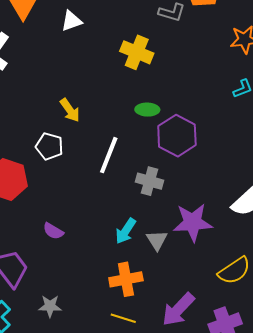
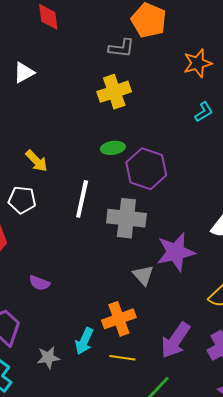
yellow cross: (137, 52) -> (114, 92), moved, turned -32
gray cross: (149, 181) -> (126, 218), size x1.4
cyan arrow: (126, 231) -> (84, 341), moved

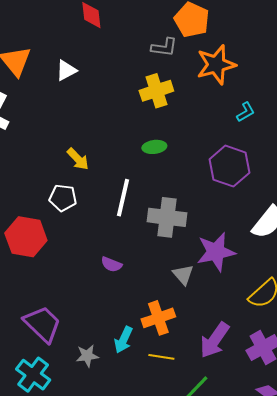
orange star: (198, 63) -> (216, 65), moved, size x1.4
purple hexagon: (146, 169) -> (229, 166), moved
purple semicircle: (39, 283) -> (111, 264), moved

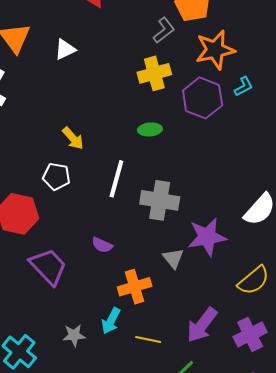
gray L-shape: (164, 47) -> (164, 30), turned -48
cyan L-shape: (246, 112) -> (243, 87), moved
purple hexagon: (229, 166) -> (203, 98), moved
orange cross: (158, 318) -> (135, 287), moved
purple trapezoid: (42, 324) -> (48, 267), moved

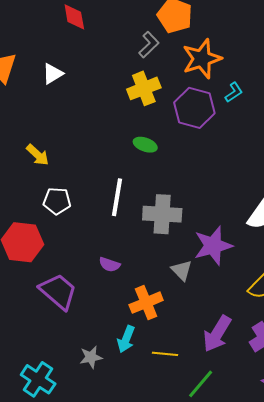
green ellipse: (150, 129) -> (145, 145), turned 30
yellow arrow: (73, 138) -> (38, 155), moved

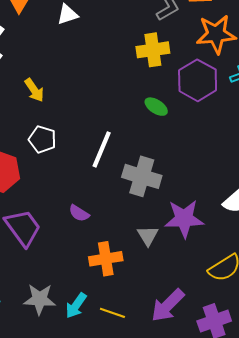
green ellipse: (145, 145) -> (156, 107), moved
cyan arrow: (126, 339) -> (76, 306), moved
gray star: (91, 357) -> (40, 299), size x1.4

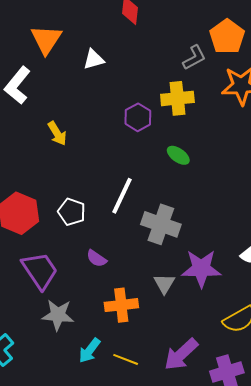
purple hexagon: (198, 80) -> (138, 117), moved, size x0.7
white pentagon: (42, 139) -> (72, 212), moved
gray star: (40, 299) -> (58, 315), moved

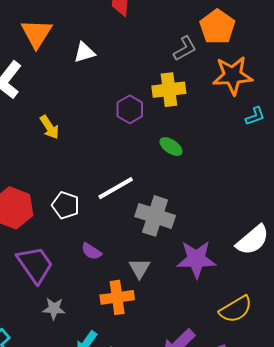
white line: (122, 196) -> (116, 188), turned 36
gray triangle: (164, 284) -> (140, 268), moved
gray star: (58, 315) -> (54, 309), size x0.7

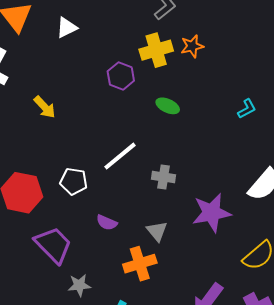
orange star: (233, 76) -> (192, 46), moved, size x0.6
cyan L-shape: (255, 116) -> (247, 109), moved
gray cross: (155, 216) -> (164, 177), size x0.6

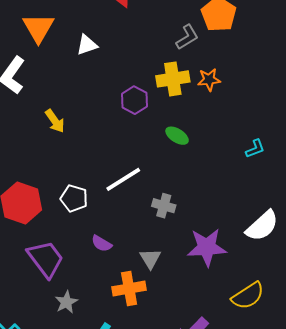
gray star: (79, 285) -> (66, 302), turned -30

